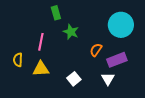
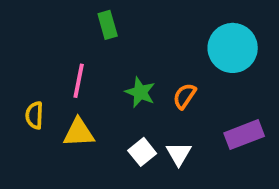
green star: (71, 32) -> (140, 92), moved
purple rectangle: (117, 60) -> (244, 135), moved
white triangle: (108, 79) -> (179, 154), moved

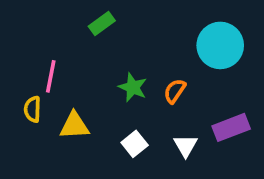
green rectangle: (108, 25) -> (102, 24), turned 70
pink line: (79, 81) -> (51, 76), moved
white triangle: (179, 154) -> (186, 146), moved

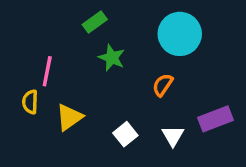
cyan circle: (220, 45) -> (180, 34), moved
green star: (133, 87) -> (112, 58), moved
yellow triangle: (74, 126) -> (69, 117), turned -32

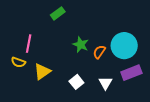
cyan circle: (180, 34) -> (124, 46), moved
green star: (112, 58) -> (81, 45), moved
yellow semicircle: (30, 102) -> (18, 62), turned -72

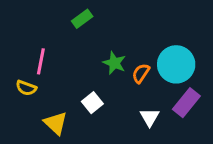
yellow triangle: (42, 72) -> (56, 123), moved, turned -42
purple rectangle: (131, 73) -> (186, 103), turned -30
white square: (76, 82) -> (92, 103), moved

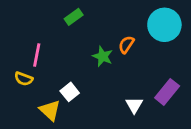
cyan circle: (176, 64) -> (164, 25), moved
orange semicircle: (141, 73) -> (126, 45), moved
white square: (92, 103) -> (70, 92), moved

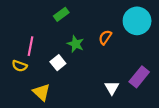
green star: (103, 56) -> (76, 44), moved
white square: (70, 92) -> (58, 63), moved

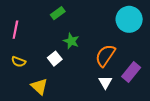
orange semicircle: (105, 37) -> (105, 55), moved, size x1.6
pink line: (31, 46) -> (15, 30), moved

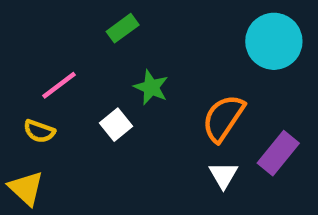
pink line: (15, 30) -> (59, 85), moved, turned 42
yellow triangle: (39, 86) -> (26, 188), moved

